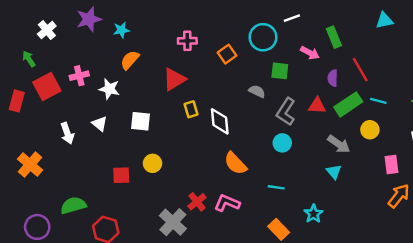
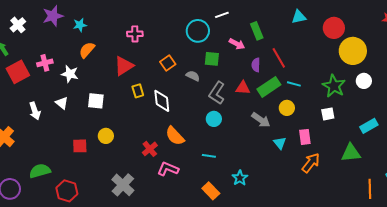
orange square: (227, 54) -> (168, 63), moved
cyan triangle: (334, 172) -> (280, 143), moved
red cross: (197, 202) -> (150, 149), moved

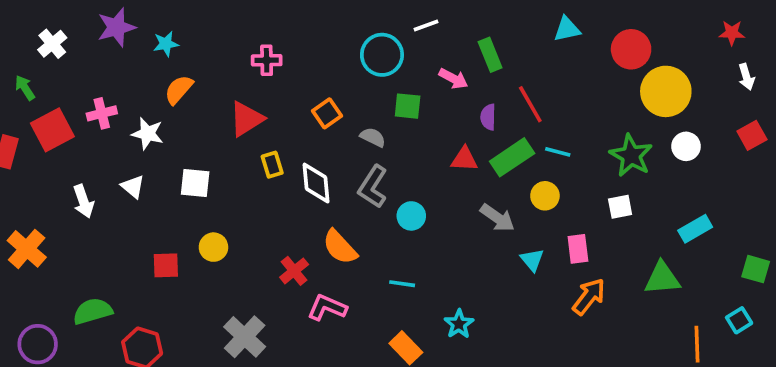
gray L-shape: (217, 93) -> (373, 187), moved

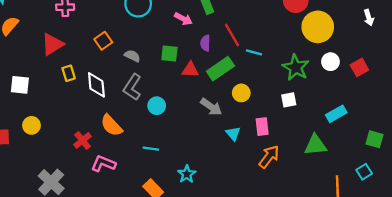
green square: (408, 106) -> (169, 54), moved
red square: (752, 135) -> (359, 67), moved
cyan line: (558, 152) -> (254, 52), moved

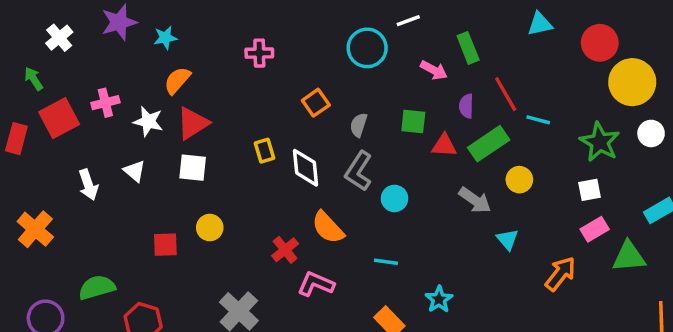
red triangle: (52, 44) -> (193, 123), moved
gray semicircle: (132, 56) -> (359, 125), turned -98
pink rectangle: (262, 127) -> (595, 229), moved, turned 66

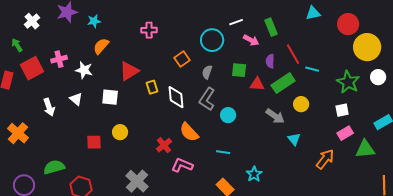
white line: (408, 21) -> (236, 22), moved
cyan circle: (367, 48) -> (212, 40), moved
red triangle: (193, 123) -> (129, 71), moved

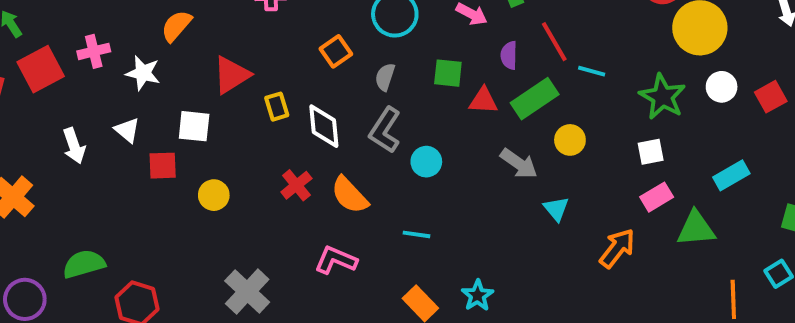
red square: (94, 142) -> (163, 166), moved
red cross: (164, 145) -> (296, 185), moved
cyan star: (254, 174) -> (477, 295), moved

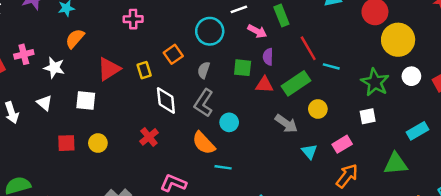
purple semicircle: (509, 55) -> (268, 57), moved
yellow rectangle: (277, 107) -> (144, 70), moved
red square: (163, 166) -> (66, 143), moved
orange semicircle: (350, 195) -> (204, 143), moved
pink rectangle: (657, 197) -> (342, 144), moved

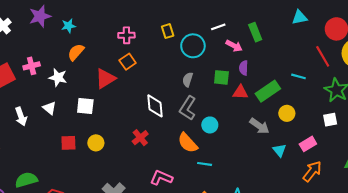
red line: (308, 48) -> (323, 56), moved
orange square: (173, 54) -> (128, 62), moved
yellow rectangle: (144, 70) -> (168, 31), moved

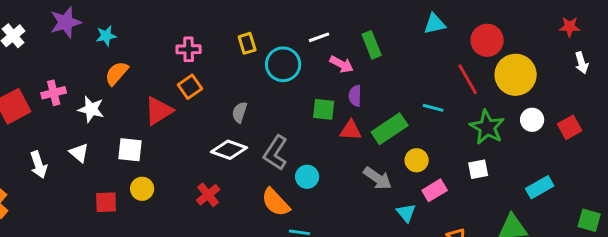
gray semicircle: (188, 80) -> (240, 112), moved
white diamond: (155, 106) -> (229, 150), turned -65
yellow circle: (96, 143) -> (142, 189), moved
pink rectangle: (308, 144) -> (435, 190), moved

